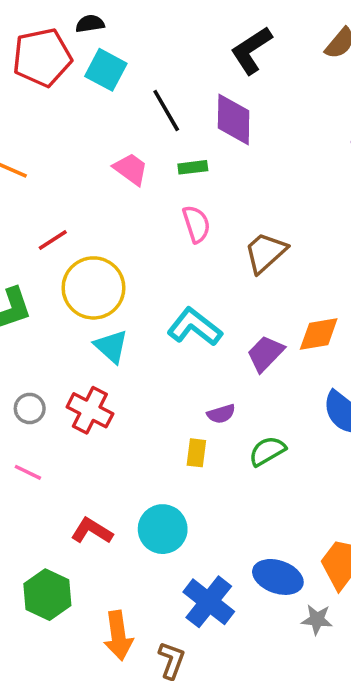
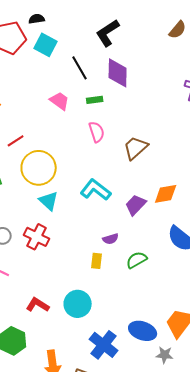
black L-shape: (251, 50) -> (108, 33), moved

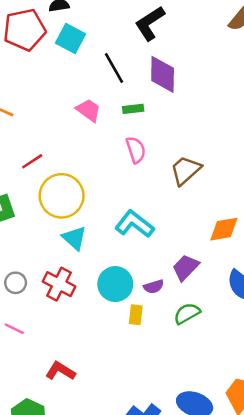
purple trapezoid: (136, 205) -> (186, 267), moved
cyan circle: (78, 304) -> (115, 284), moved

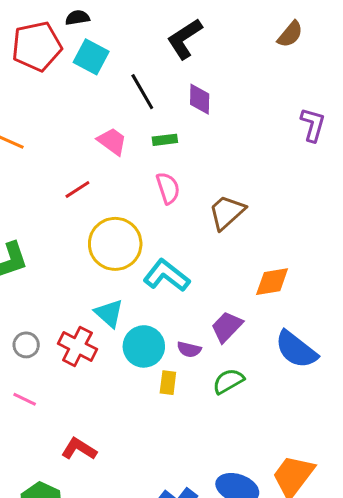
purple diamond: (163, 74) -> (200, 99), size x0.7
red line: (32, 161) -> (77, 190), moved
yellow circle: (62, 196) -> (115, 244), moved
cyan triangle: (74, 238) -> (109, 313), moved
purple semicircle: (154, 287) -> (189, 349), turned 30

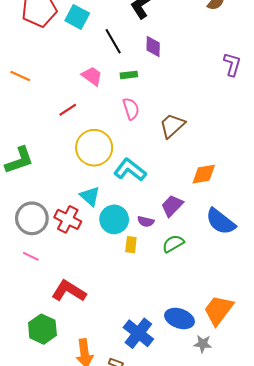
gray circle: (26, 345) -> (32, 218), size x1.8
red L-shape: (79, 449) -> (69, 291), size x1.4

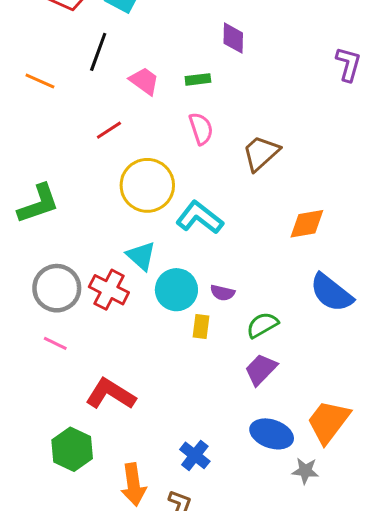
black line: (113, 41) -> (98, 52), moved, turned 50
purple trapezoid: (172, 206) -> (261, 369), moved
blue cross: (138, 333) -> (195, 455), moved, size x0.7

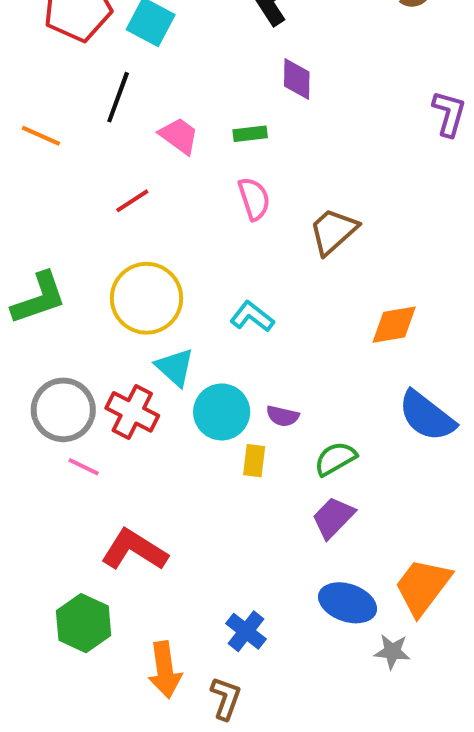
yellow circle: (147, 185) -> (147, 298), moved
cyan L-shape: (199, 218) -> (252, 317), size x0.7
pink line: (55, 343) -> (84, 467), moved

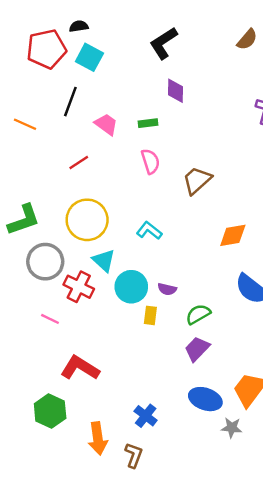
gray circle: (63, 410) -> (45, 262), moved

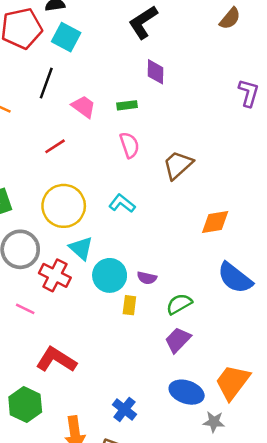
cyan L-shape: (149, 231) -> (122, 203), moved

